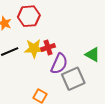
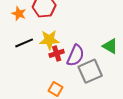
red cross: (48, 47) -> (57, 53), moved

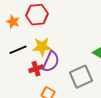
red cross: (57, 53) -> (36, 69), moved
purple semicircle: (75, 56) -> (51, 62), moved

